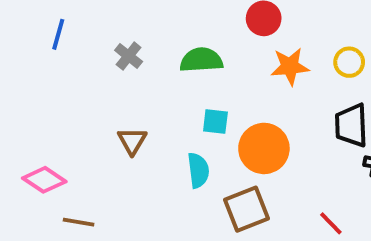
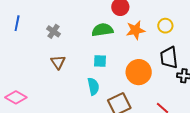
green semicircle: (201, 60) -> (102, 30), moved
brown triangle: (132, 141) -> (58, 62), moved
orange circle: (264, 148) -> (139, 72), moved

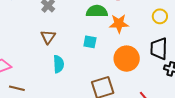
orange star: (136, 30) -> (119, 23), moved
cyan semicircle: (93, 86) -> (59, 64), moved

